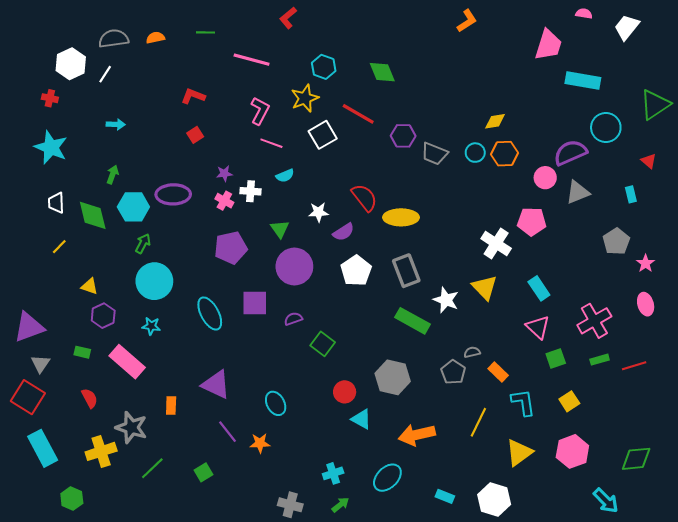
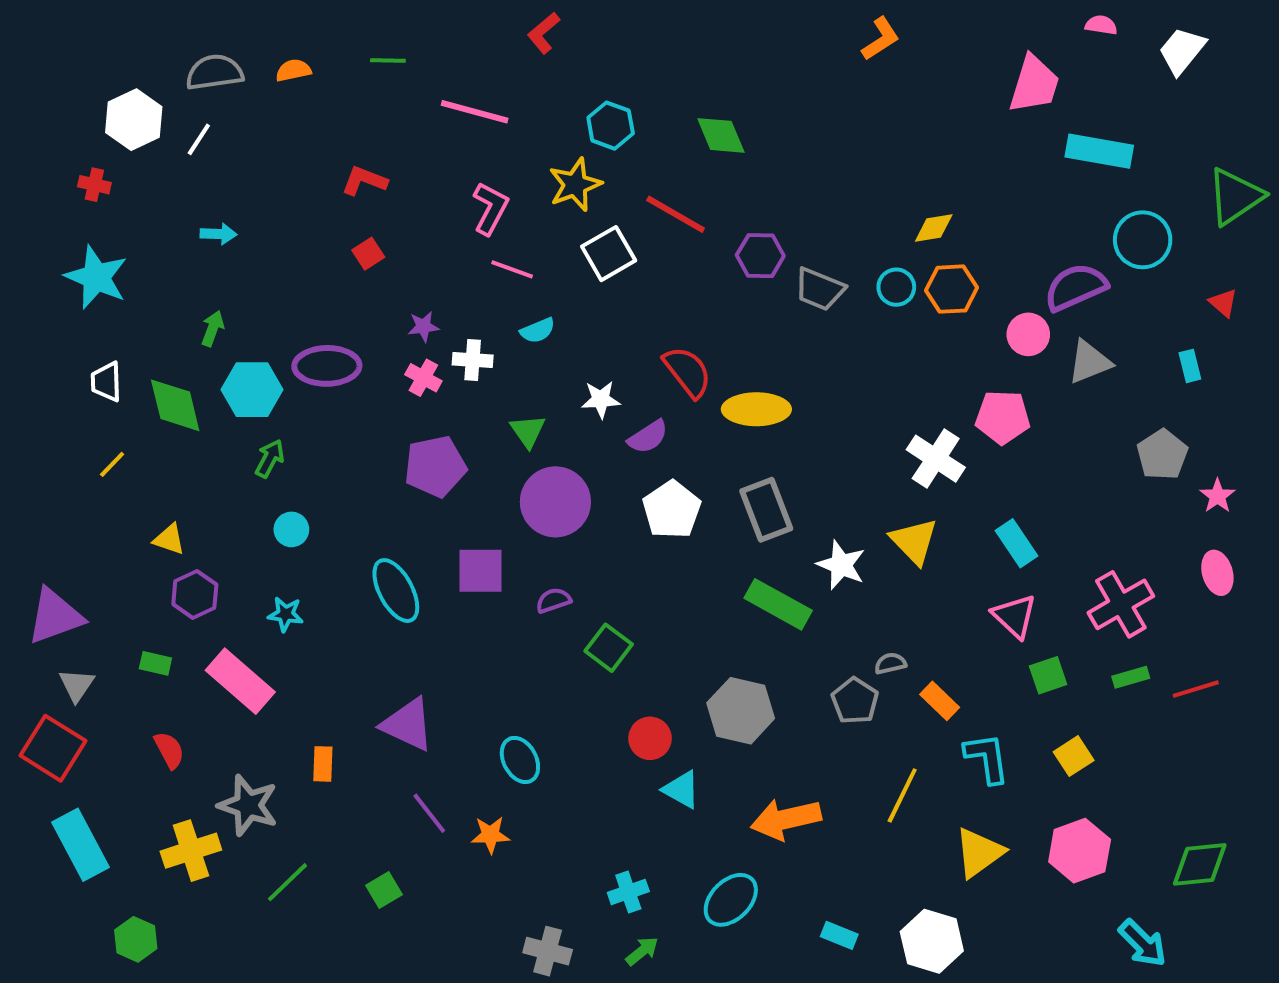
cyan circle: (154, 281) -> (291, 529), size x0.5

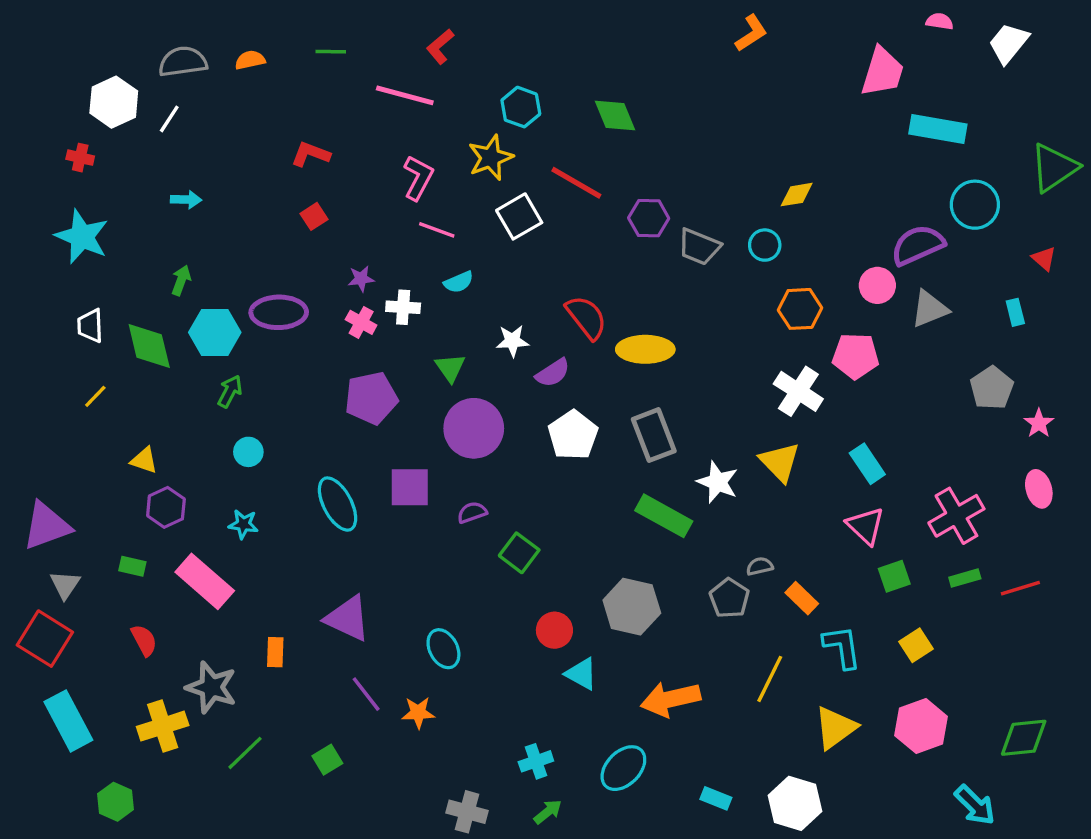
red L-shape: (544, 33) -> (440, 47), moved
orange hexagon: (951, 289) -> (800, 309), moved

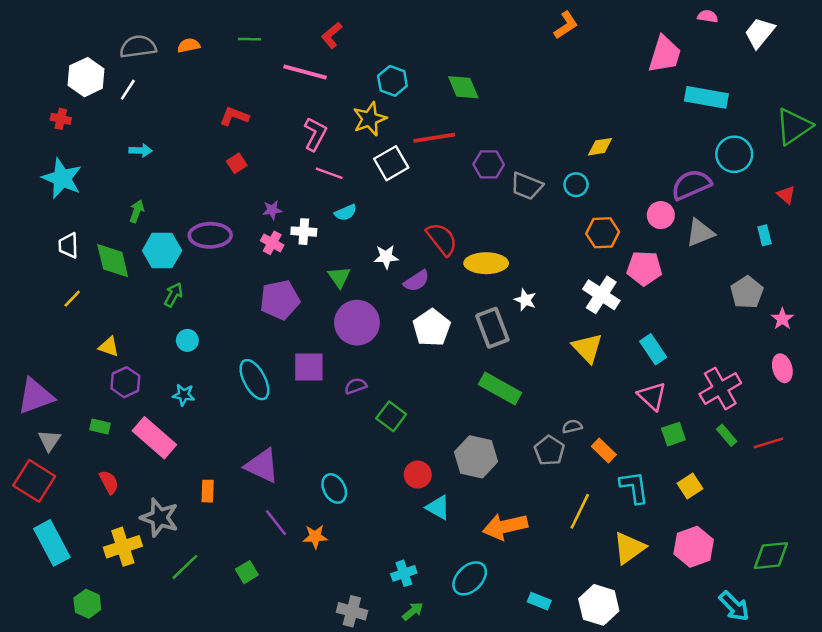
red line: (576, 183) -> (434, 138), turned -39
white star: (718, 482) -> (525, 300), moved, size x0.7
green rectangle: (965, 578) -> (727, 435), turned 65

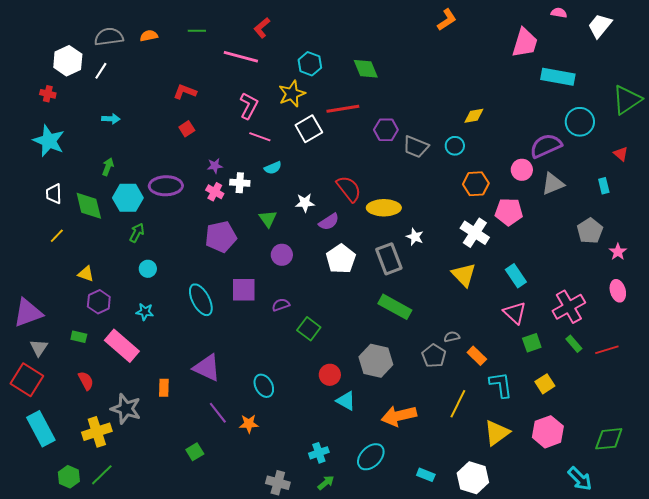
purple circle: (357, 323) -> (282, 255), size x0.6
green line: (185, 567) -> (102, 475), moved

